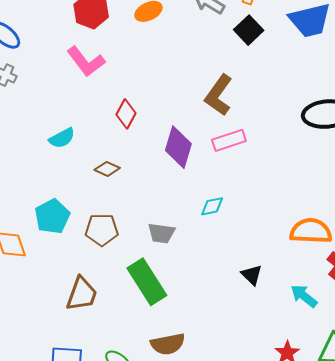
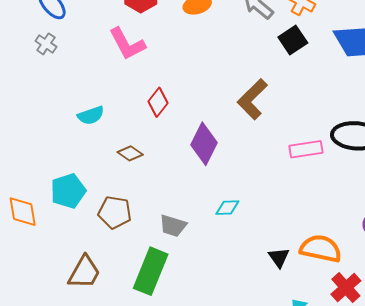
pink rectangle: (229, 140) -> (306, 149), moved
black triangle: (252, 275) -> (279, 258), moved
green rectangle: (147, 282) -> (151, 271), turned 45

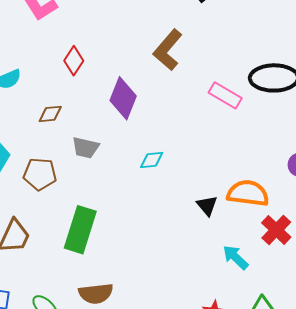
pink rectangle: (306, 149) -> (225, 95), turned 44
brown diamond: (130, 153) -> (50, 114), turned -35
gray trapezoid: (173, 226) -> (86, 148), moved

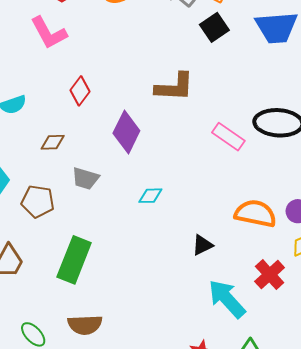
brown L-shape: (168, 50) -> (174, 87), turned -132
orange semicircle: (248, 193) -> (255, 213), moved
black triangle: (207, 206) -> (202, 245), turned 40
cyan arrow: (236, 257) -> (227, 299), size x1.5

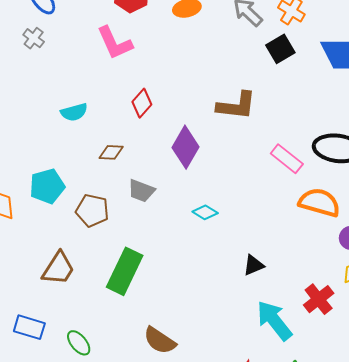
cyan diamond: (150, 196) -> (205, 212), turned 30
orange semicircle: (255, 213) -> (319, 202), moved
brown semicircle: (85, 325) -> (160, 341), moved, turned 32

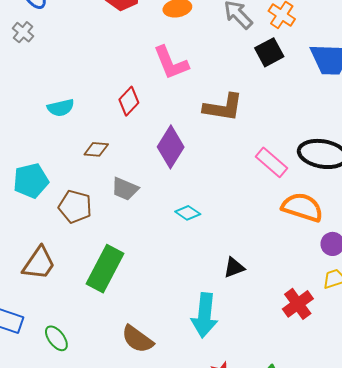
pink L-shape: (115, 43) -> (171, 63), moved
cyan arrow: (274, 321) -> (205, 315), moved, turned -138

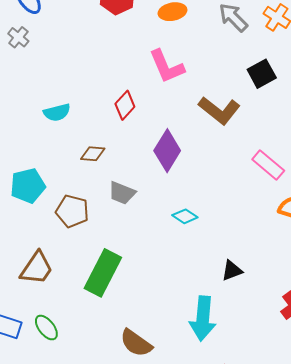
black square: (269, 52) -> (262, 74), moved
brown L-shape: (223, 107) -> (219, 110), turned 30
green ellipse: (56, 338) -> (46, 328), moved

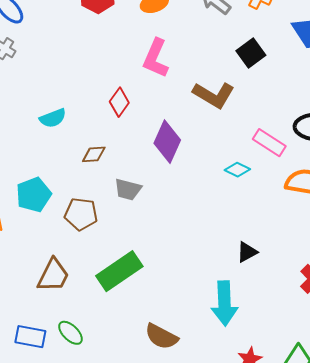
pink L-shape: (167, 66) -> (156, 58), turned 54
cyan diamond: (185, 216) -> (237, 170), moved
green rectangle: (103, 273) -> (119, 271), turned 36

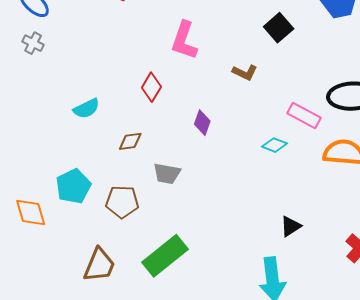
brown L-shape: (214, 95) -> (245, 72), size x0.6
purple diamond: (167, 142) -> (202, 123), size x0.6

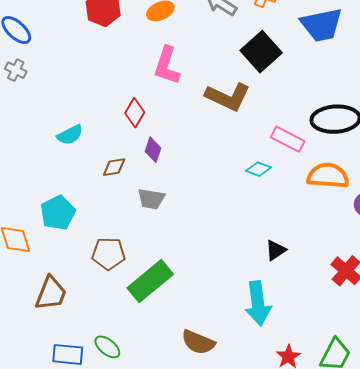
black square: (279, 28) -> (261, 52), size x1.4
brown L-shape: (245, 72) -> (228, 97), size x1.8
purple diamond: (202, 123) -> (153, 150), moved
brown pentagon: (122, 202) -> (108, 254), moved
brown trapezoid: (99, 265) -> (51, 293), moved

